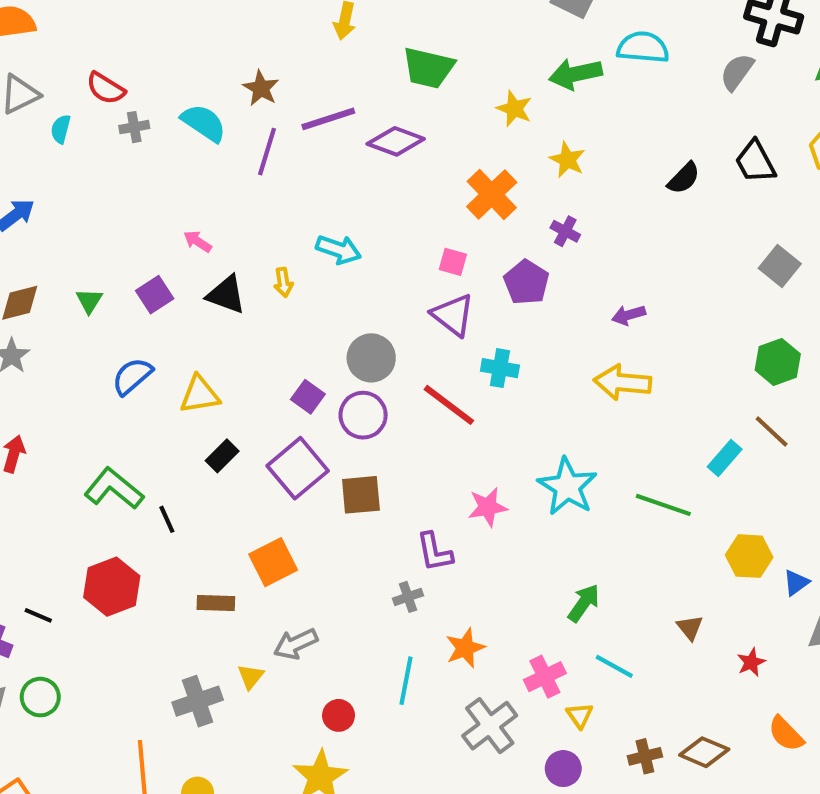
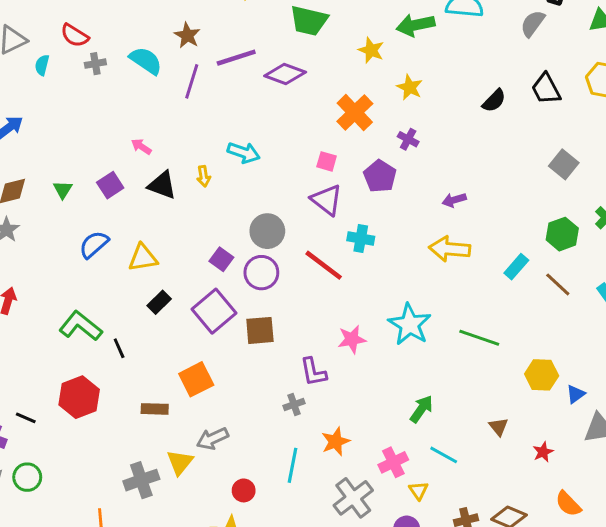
cyan rectangle: (725, 458) -> (516, 267), moved
yellow triangle: (251, 677) -> (180, 462), size x1.4

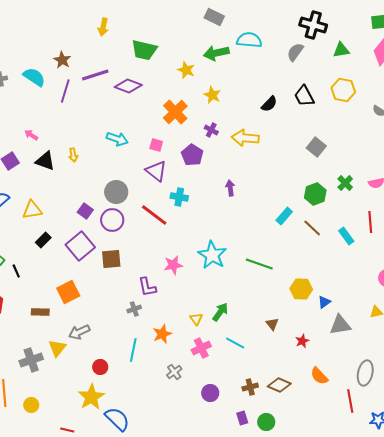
cyan arrow: (244, 153) -> (117, 139), moved
purple arrow: (454, 200) -> (230, 188), moved, turned 98
yellow arrow: (450, 249) -> (245, 138), moved
yellow triangle: (419, 490) -> (196, 319), moved
gray cross: (353, 498) -> (174, 372), size x0.6

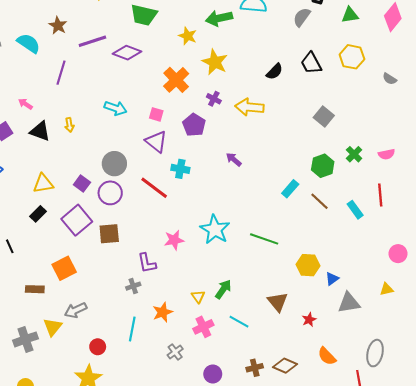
purple line: (65, 91) -> (61, 73), moved
yellow star: (212, 95) -> (215, 62), size x1.4
purple arrow: (230, 188) -> (234, 159), turned -42
yellow triangle: (32, 210) -> (43, 184), moved
brown triangle: (272, 324) -> (278, 302), size x1.5

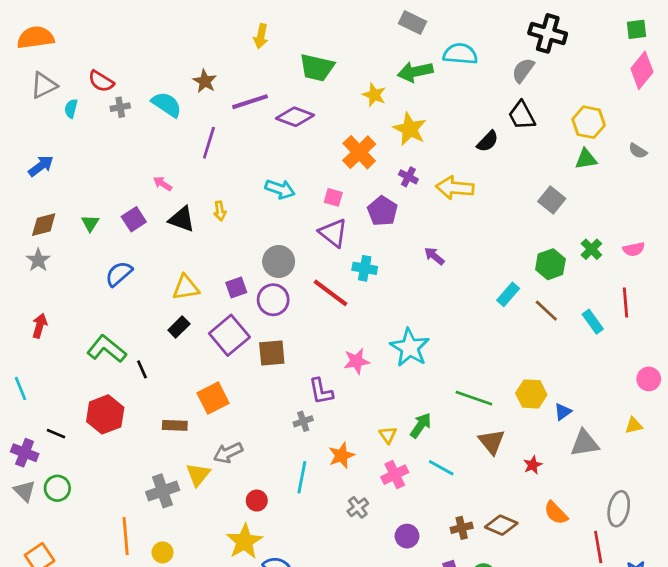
green triangle: (350, 15) -> (586, 159), moved
black trapezoid: (311, 63) -> (522, 115), moved
purple square: (82, 184) -> (236, 287), turned 35
green line: (264, 239) -> (474, 398), moved

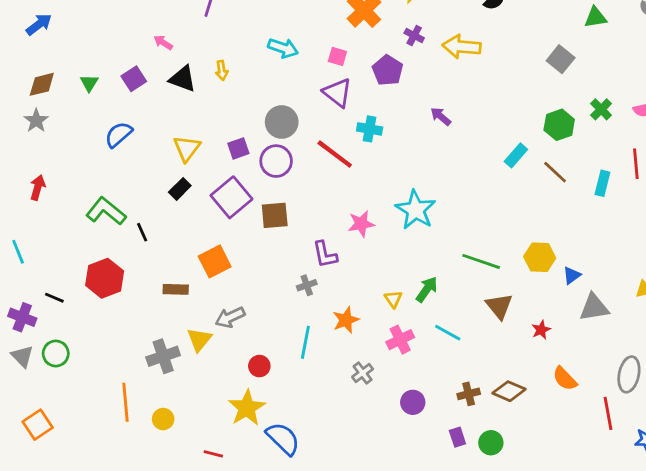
yellow triangle: (186, 287) -> (187, 148), turned -44
cyan rectangle: (593, 322) -> (602, 183), turned 50

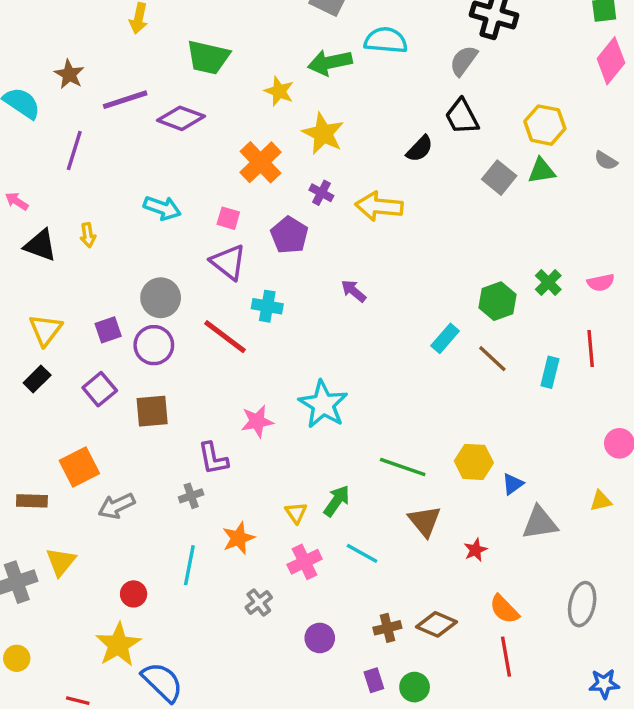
gray square: (561, 59) -> (499, 178), moved
purple square: (231, 197) -> (100, 389), size x0.7
gray arrow: (230, 317) -> (117, 506), moved
red line: (608, 413) -> (506, 657), moved

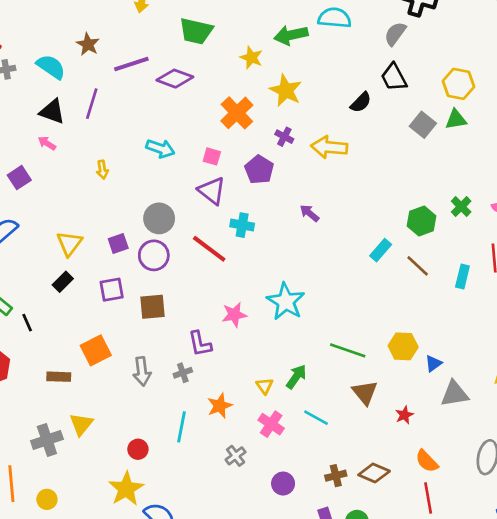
black triangle: (40, 245) -> (52, 112), moved
purple square: (100, 389) -> (112, 290), turned 30
gray arrow: (117, 506) -> (142, 371), moved, turned -72
pink cross: (305, 562) -> (271, 424), turned -30

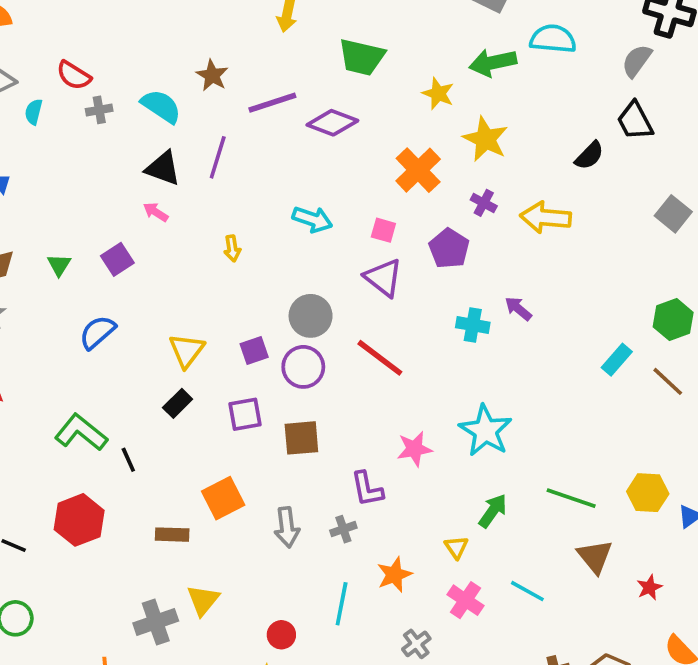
gray square: (423, 125) -> (673, 214), moved
cyan cross: (242, 225) -> (473, 325), moved
green arrow: (296, 377) -> (493, 511), moved

